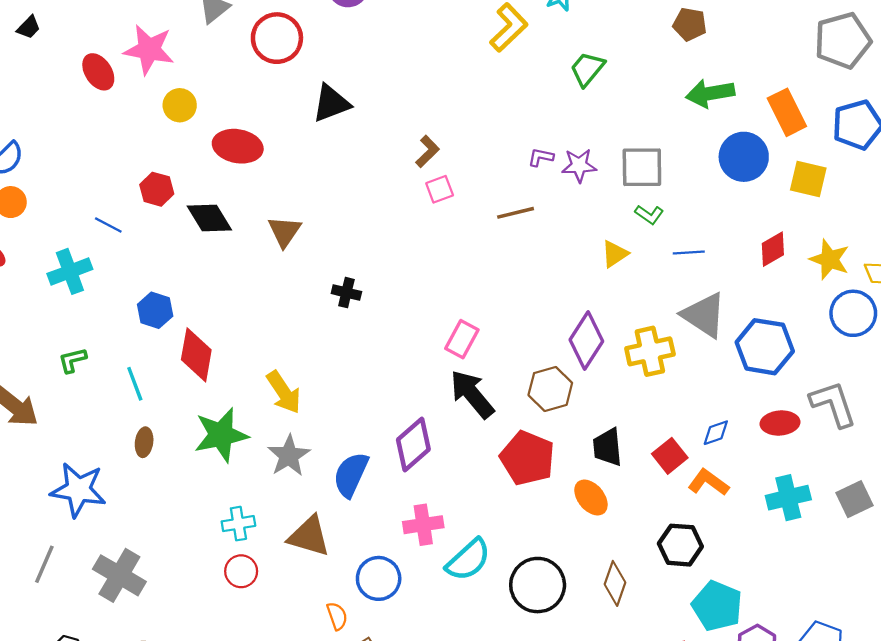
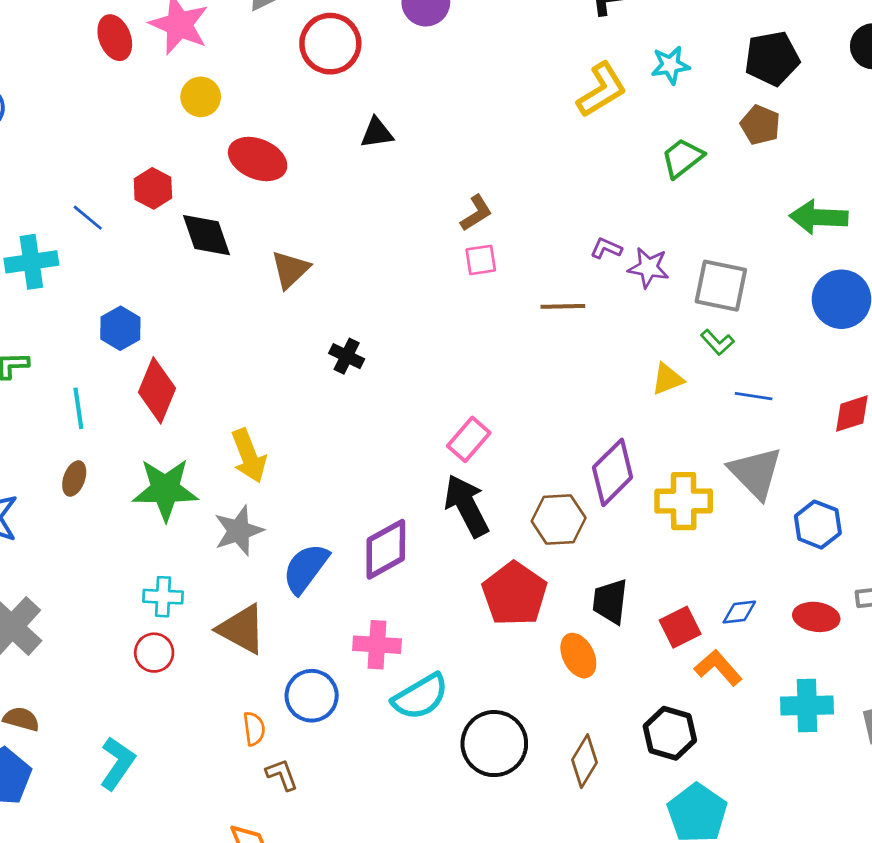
brown pentagon: (690, 24) -> (760, 125), moved
black triangle: (331, 103) -> (377, 133), size x0.7
blue hexagon: (765, 347) -> (818, 525), size x0.7

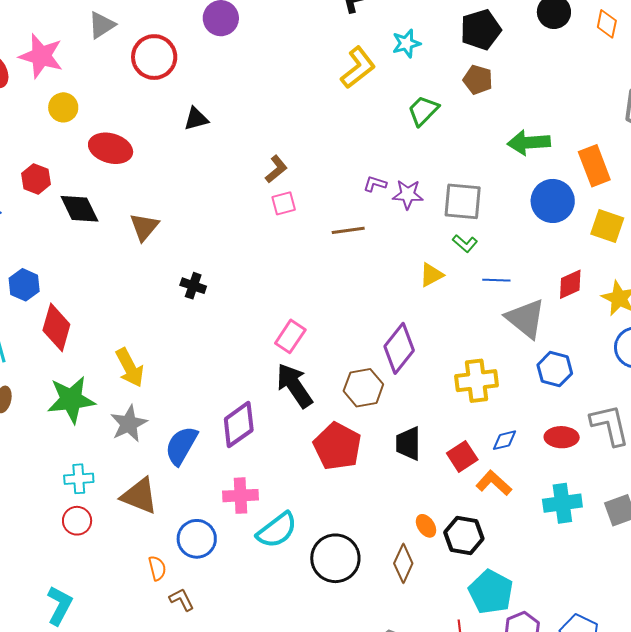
gray triangle: (755, 473) -> (526, 319), moved
yellow cross: (684, 501) -> (477, 381), moved
orange ellipse: (578, 656) -> (426, 526), moved, size x0.7

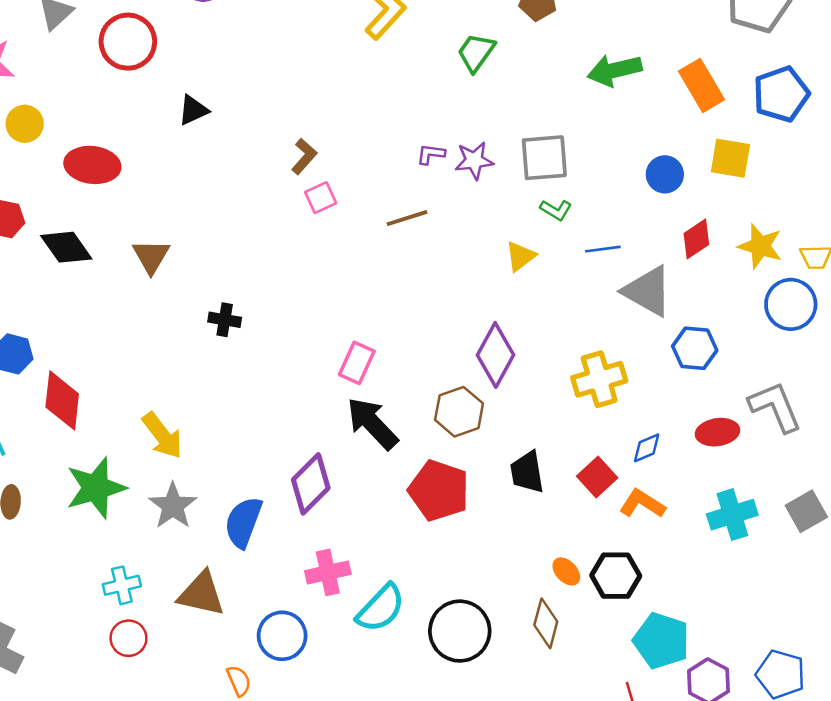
blue circle: (553, 201) -> (665, 174), moved, size x0.7

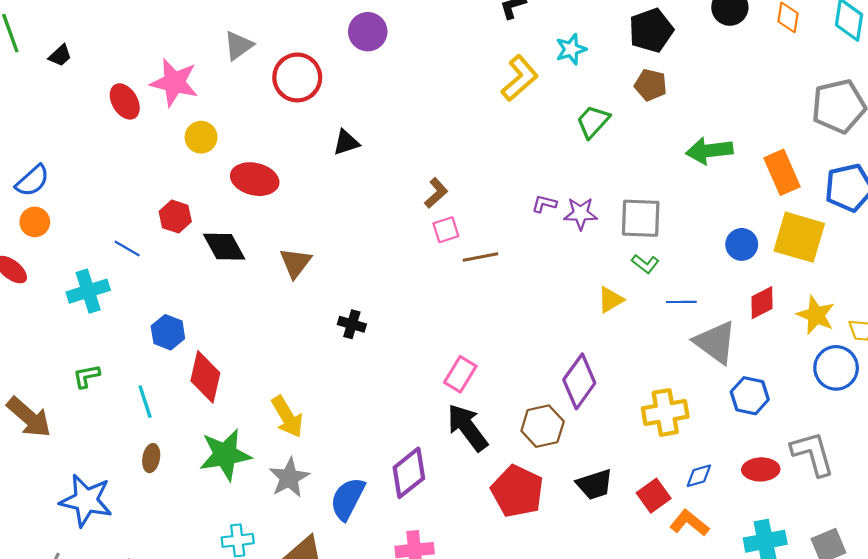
yellow square: (730, 158) -> (799, 237), size x1.4
brown line: (407, 218) -> (481, 257), moved
black trapezoid: (527, 472) -> (594, 484), turned -105

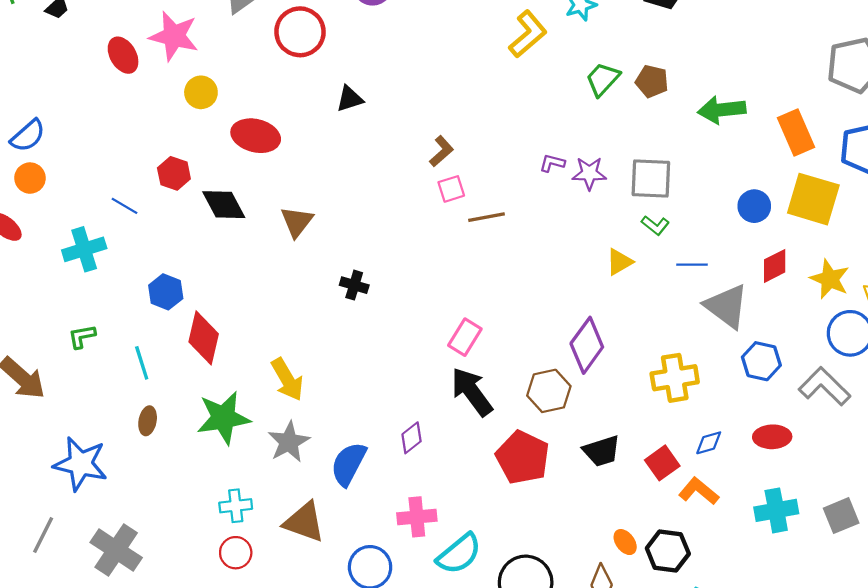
brown pentagon: (651, 85) -> (652, 81), moved
gray L-shape: (813, 454) -> (825, 386), moved, turned -30
purple diamond: (409, 473) -> (412, 438), size x0.6

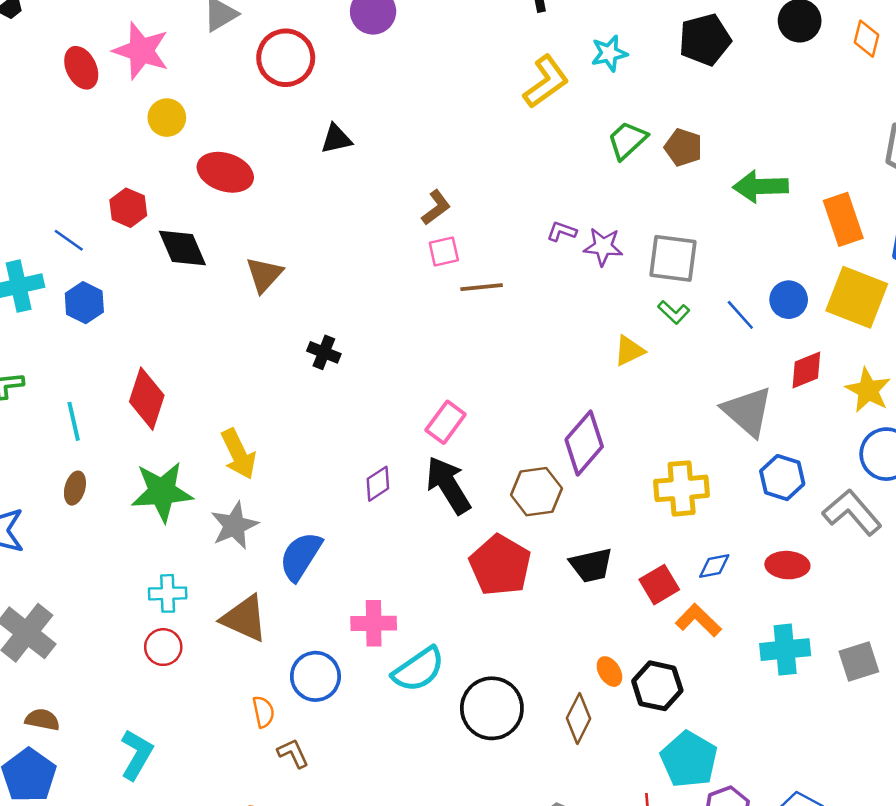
blue line: (692, 265) -> (740, 315), moved, turned 44
blue hexagon: (166, 292) -> (84, 303), moved
purple diamond: (412, 438) -> (378, 484), moved

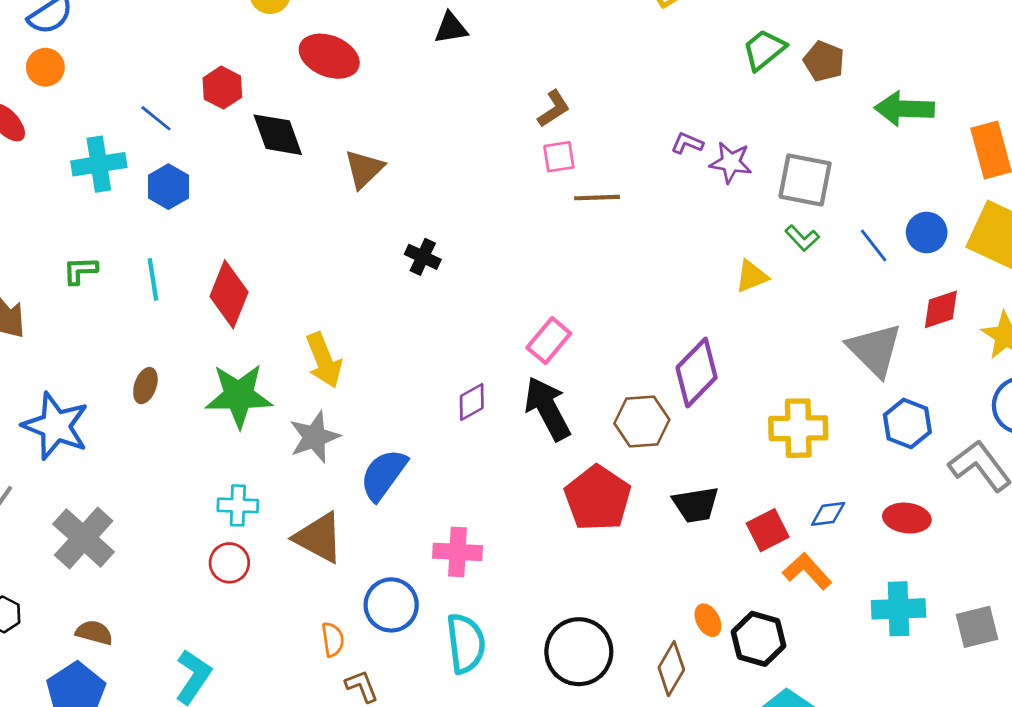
cyan line: (74, 421) -> (153, 279), moved
cyan semicircle: (418, 669) -> (466, 643), moved, turned -66

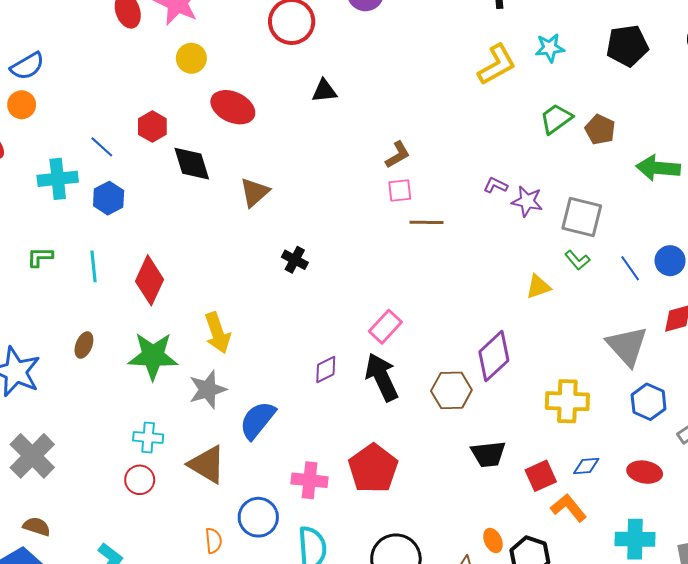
red pentagon: (598, 498) -> (373, 468), moved

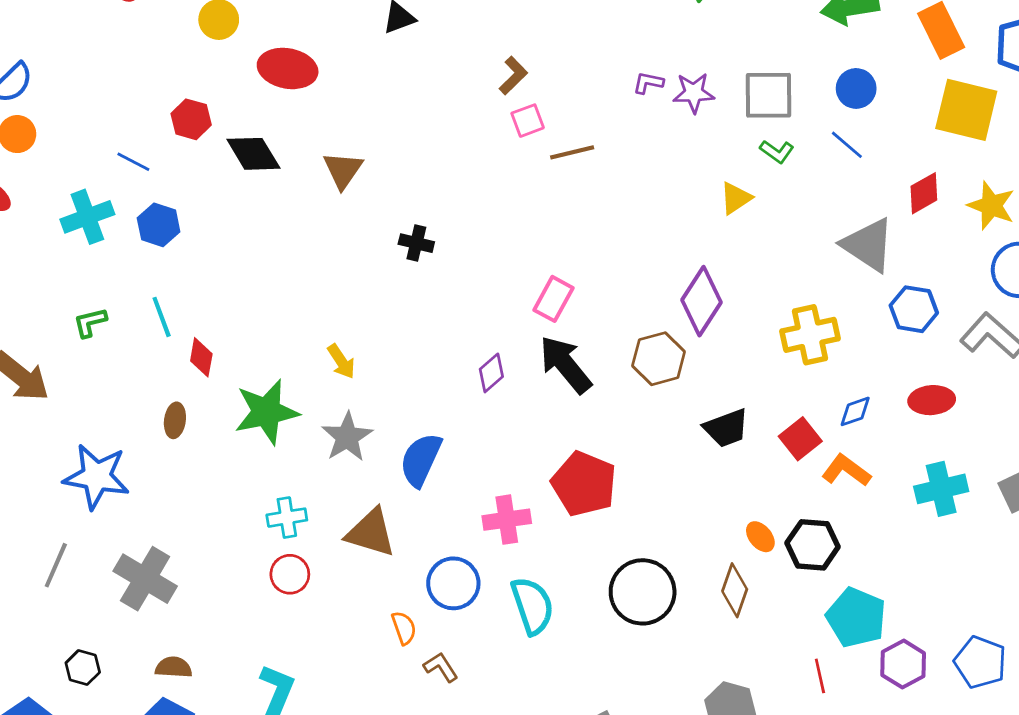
blue circle: (670, 261) -> (856, 88), moved
red diamond: (149, 280) -> (201, 357), moved, size x0.6
yellow arrow: (217, 333) -> (341, 361), size x0.7

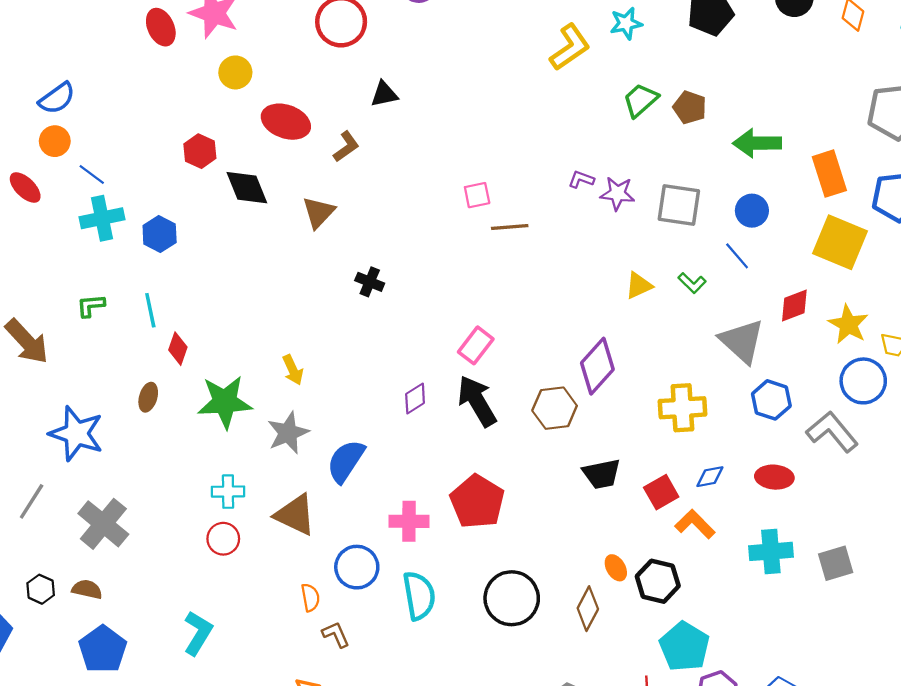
brown L-shape: (513, 76) -> (346, 147), moved
green L-shape: (777, 152) -> (692, 283), moved
blue line: (133, 162) -> (92, 175), moved
brown semicircle: (174, 667) -> (87, 589), moved

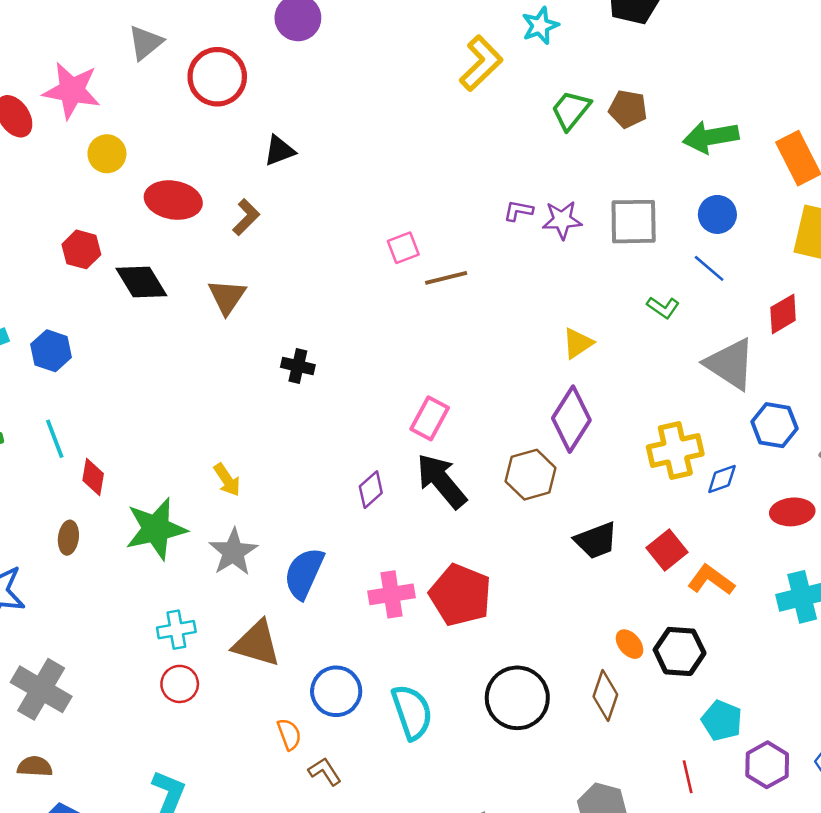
yellow triangle: (639, 286) -> (578, 343), moved
blue diamond: (710, 477) -> (722, 479), moved
pink cross: (409, 521) -> (391, 594), moved
cyan pentagon: (684, 647) -> (722, 721), size x0.7

